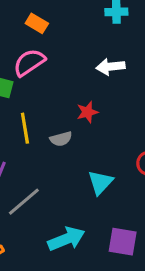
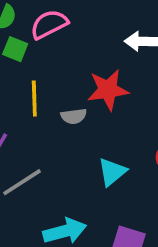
red star: (87, 112) -> (108, 90), size x1.6

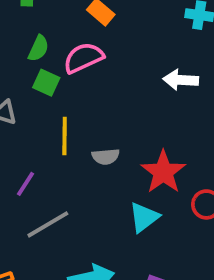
red star: (108, 90) -> (163, 172), moved, turned -30

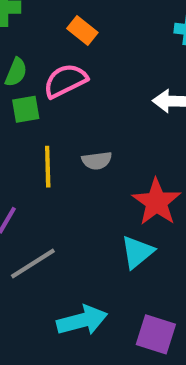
green square: (46, 83) -> (26, 109), turned -32
gray semicircle: (106, 157) -> (97, 161), moved

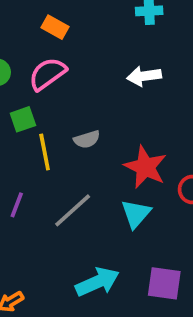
green square: (26, 109) -> (23, 119), moved
gray line: (33, 264) -> (73, 210), moved

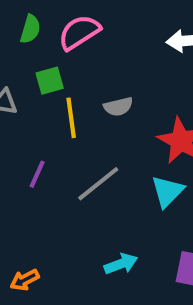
cyan arrow: (97, 282) -> (121, 264), size x0.7

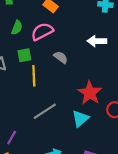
gray semicircle: (118, 107) -> (61, 57), moved, turned -136
purple line: (37, 174) -> (12, 137), moved

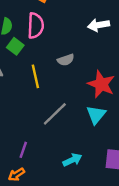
pink semicircle: (42, 32) -> (36, 26), turned 130
green square: (24, 55) -> (15, 46), moved, turned -32
gray semicircle: (61, 57) -> (66, 60), moved, turned 136

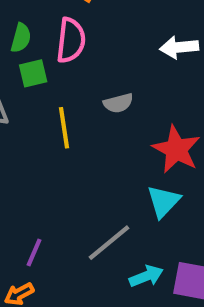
green square: (15, 46) -> (33, 73), turned 35
gray line: (55, 114) -> (109, 243), moved
cyan arrow: (72, 160) -> (146, 276), moved

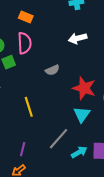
yellow line: (64, 128) -> (29, 107), moved

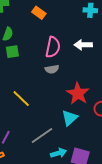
pink semicircle: (24, 43) -> (53, 47), moved
yellow line: (29, 107) -> (21, 99), turned -42

